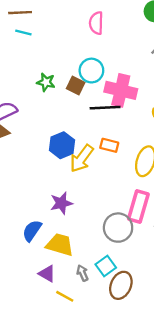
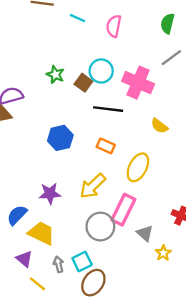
cyan line: (23, 32) -> (78, 18), moved
pink cross: (121, 90) -> (138, 83), moved
yellow arrow: (82, 158) -> (93, 186), moved

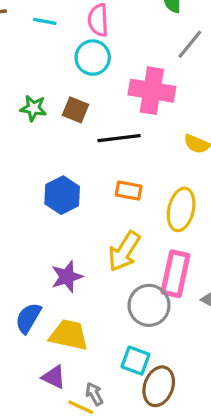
cyan circle: (101, 71) -> (93, 58), moved
cyan square: (82, 261) -> (135, 361), turned -30
gray arrow: (58, 264) -> (94, 394), moved

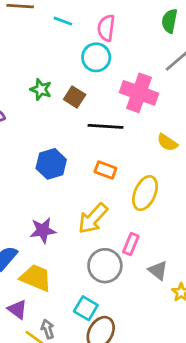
pink rectangle: (175, 274) -> (131, 244), size x0.6

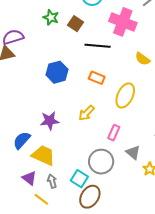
yellow arrow: (93, 218) -> (86, 113), size x0.7
gray circle: (105, 266) -> (101, 162), moved
gray arrow: (48, 329) -> (52, 181), moved

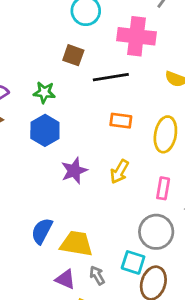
green star: (51, 17) -> (44, 92), moved
blue hexagon: (57, 72) -> (45, 130), moved
purple star: (50, 121) -> (74, 171), moved

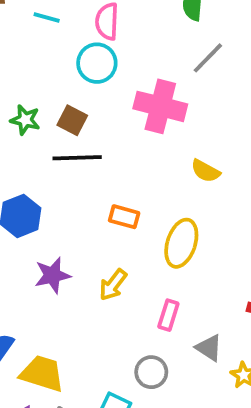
black line: (111, 77) -> (77, 158), moved
green star: (44, 92) -> (25, 120), moved
gray circle: (156, 232) -> (151, 372), size x0.7

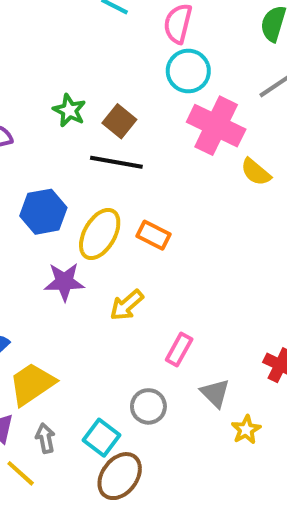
cyan circle: (97, 63) -> (188, 71), moved
yellow semicircle: (206, 171) -> (256, 172), moved
yellow ellipse: (181, 243) -> (100, 234), moved
yellow trapezoid: (42, 373) -> (32, 384), turned -63

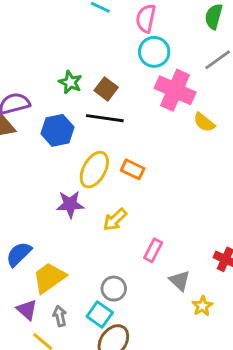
blue hexagon: (43, 212) -> (57, 130), moved
gray circle: (148, 406) -> (114, 289), moved

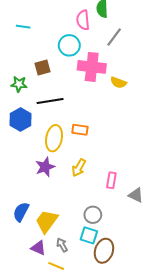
pink semicircle: (146, 18) -> (83, 20), moved
brown square: (106, 89) -> (42, 68), moved, turned -35

